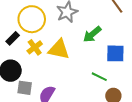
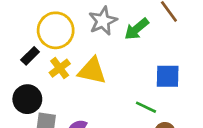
green arrow: (92, 34) -> (137, 29), moved

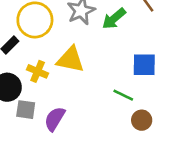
yellow cross: (60, 68) -> (38, 71), moved, turned -30

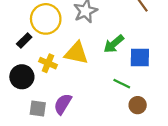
green arrow: (114, 19) -> (114, 44), moved
gray square: (26, 110) -> (38, 109), moved

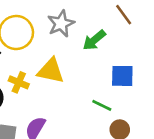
green arrow: (114, 44) -> (94, 40), moved

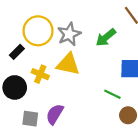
gray star: (61, 24) -> (69, 34), moved

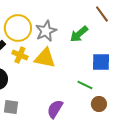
yellow cross: (40, 74) -> (20, 55), moved
purple semicircle: (55, 114) -> (55, 109), moved

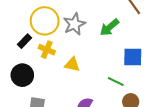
yellow triangle: (45, 58) -> (72, 64), moved, size x0.7

